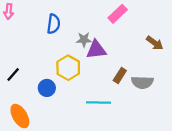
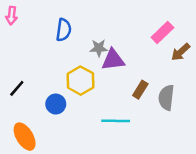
pink rectangle: (118, 14) -> (162, 32), moved
brown arrow: (155, 43) -> (181, 52), turned 102
gray semicircle: (142, 82) -> (166, 98), turned 95

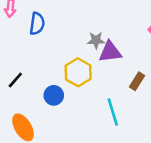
blue semicircle: (64, 30) -> (37, 24), moved
cyan line: (116, 121) -> (113, 112), turned 72

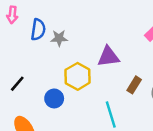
gray star: (96, 40) -> (59, 38), moved

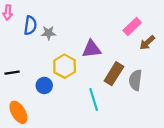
black line: (17, 84) -> (12, 73), turned 40
brown rectangle: (134, 85) -> (114, 74), size x1.5

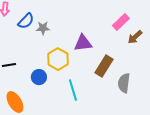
blue semicircle: (30, 25) -> (26, 21), turned 36
gray semicircle: (135, 80) -> (124, 83), moved
cyan line: (94, 99) -> (73, 90), moved

